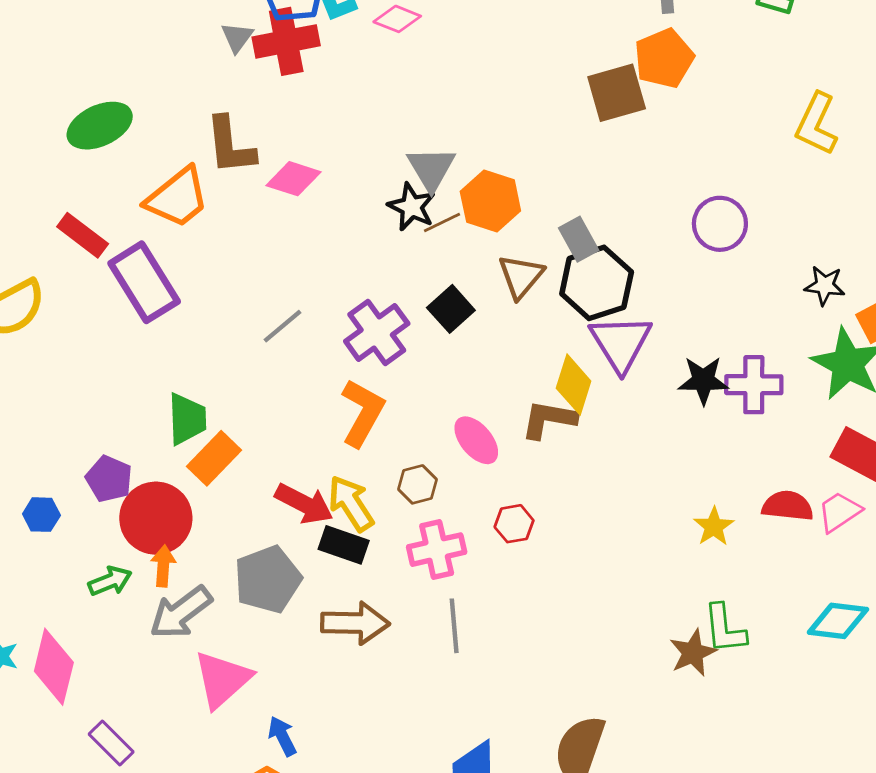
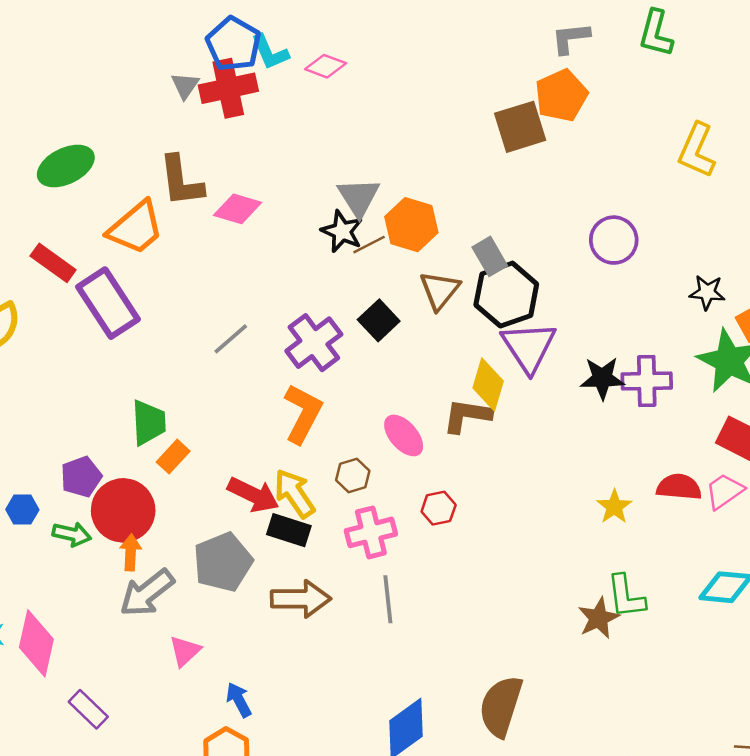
orange rectangle: (214, 458) -> (173, 457), size x0.7
purple pentagon: (109, 479) -> (81, 477), turned 30
green arrow: (110, 581) -> (72, 534), moved, turned 36
pink triangle: (222, 679) -> (185, 651), size x0.6

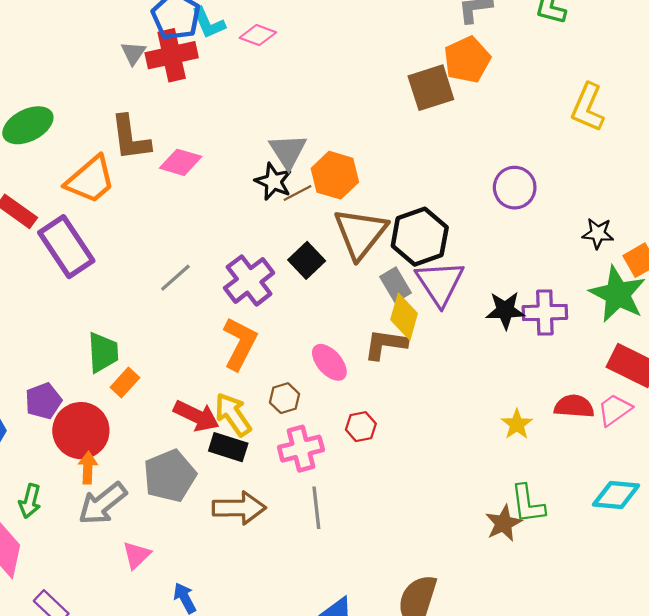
gray rectangle: (490, 256) -> (396, 285), moved
brown triangle: (440, 290) -> (360, 233), size x1.5
green arrow: (72, 534) -> (30, 501), moved, turned 92

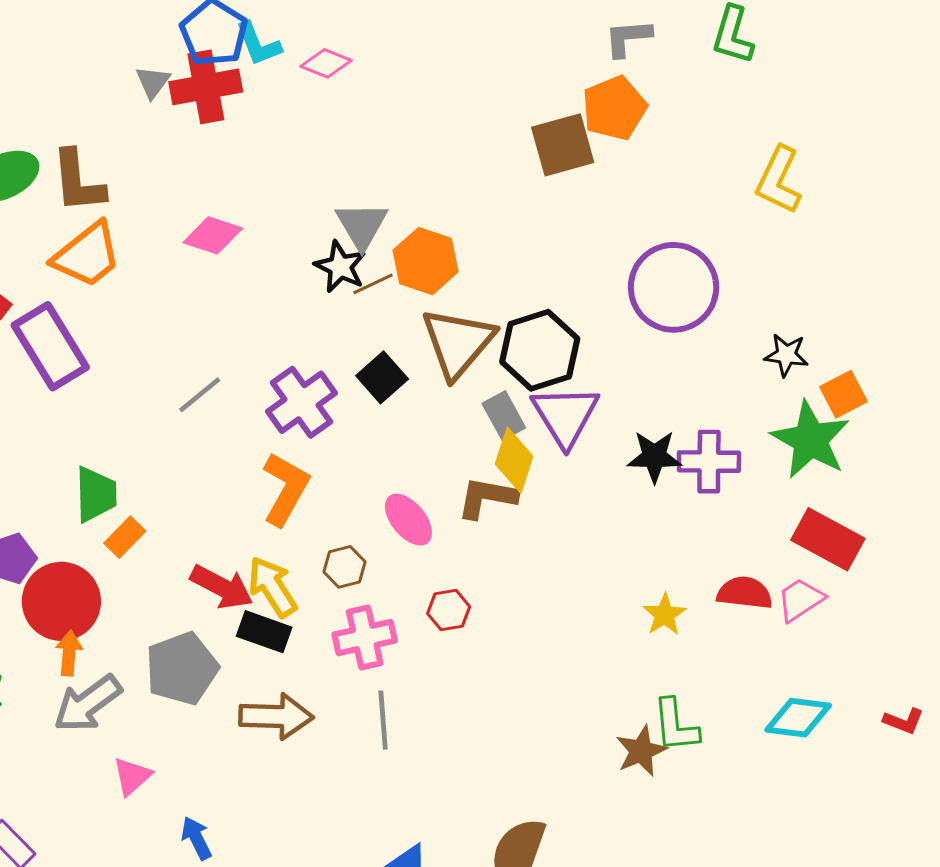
brown L-shape: (130, 138) -> (78, 181), moved
purple circle: (515, 188) -> (674, 287), size x1.5

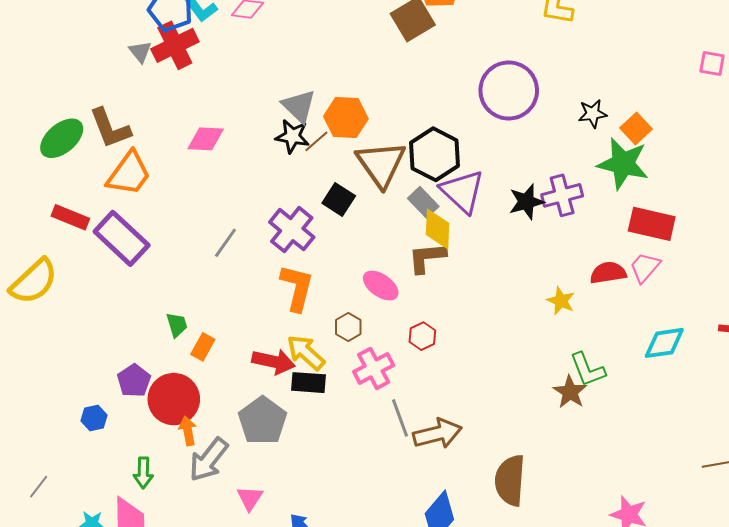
green trapezoid: (96, 494) -> (177, 325), size x0.7
brown arrow: (276, 716) -> (437, 434), moved

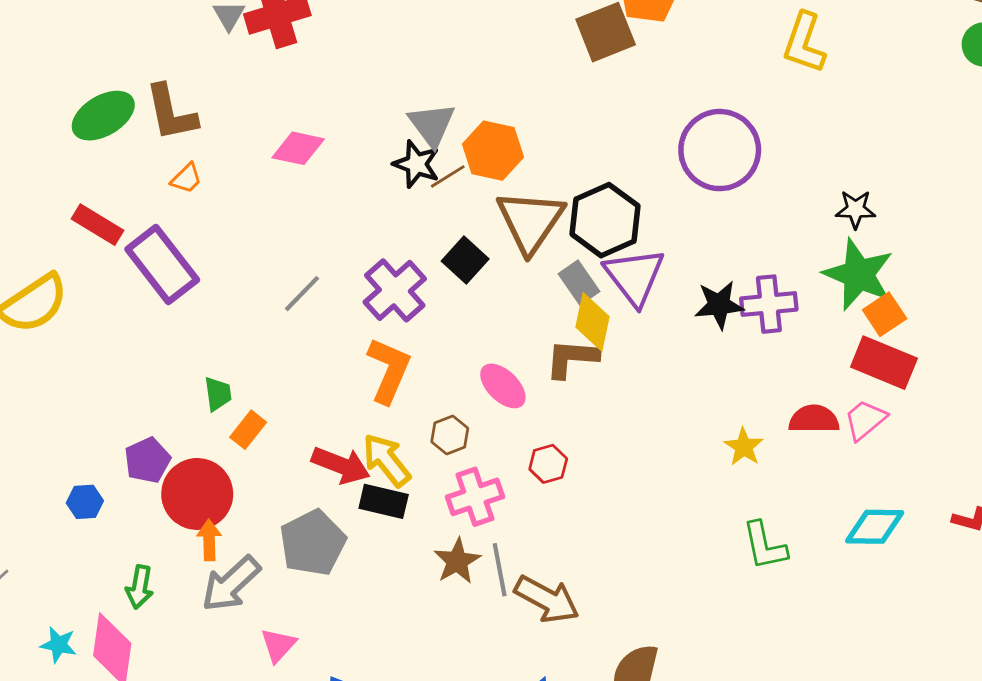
black star: (593, 114) -> (856, 209), moved
orange square: (636, 129) -> (885, 314), moved
orange trapezoid: (129, 174) -> (186, 178), size x0.5
brown star: (570, 392) -> (457, 561), moved
brown arrow: (437, 434) -> (547, 599), turned 33

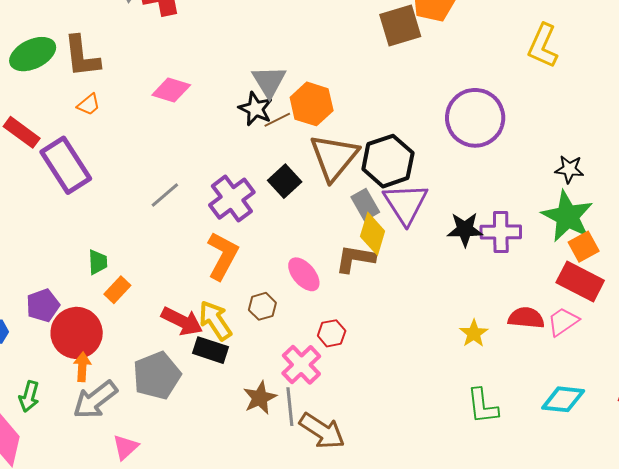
pink cross: (475, 497) -> (301, 365), moved, turned -30

